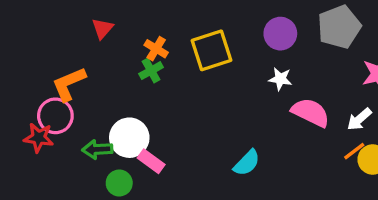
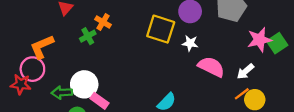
yellow square: (212, 50) -> (161, 29), moved, turned 36
green cross: (151, 71) -> (88, 36), moved

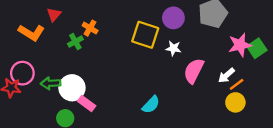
orange L-shape: (42, 47) -> (31, 33), moved, turned -125
pink semicircle: (211, 67) -> (194, 71), turned -90
green arrow: (62, 93) -> (51, 83), moved
orange line: (242, 94) -> (237, 84), moved

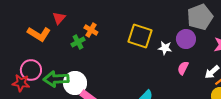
purple circle: (173, 18) -> (186, 39), moved
pink semicircle: (194, 71) -> (183, 68), size x0.6
green arrow: (51, 83) -> (56, 79), size x1.4

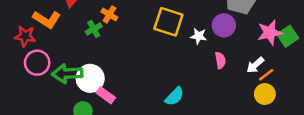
pink semicircle: (183, 68) -> (220, 60), turned 144
red star: (21, 83) -> (25, 36), moved

